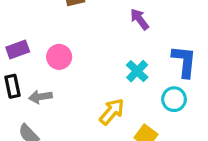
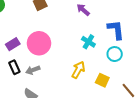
pink circle: (59, 57) -> (39, 43), size x1.5

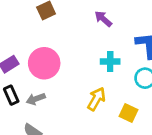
cyan cross: (88, 42) -> (110, 62), turned -32

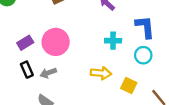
yellow arrow: (96, 99) -> (101, 73), turned 66

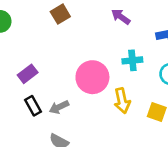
pink circle: (56, 42) -> (92, 77), moved
yellow arrow: (101, 73) -> (122, 101), turned 78

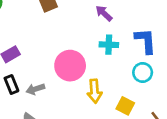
cyan cross: (132, 60) -> (109, 45), moved

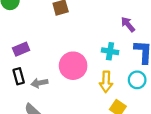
purple arrow: (104, 13) -> (128, 24), moved
yellow arrow: (95, 91) -> (106, 82), moved

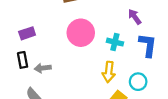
pink circle: (73, 66) -> (81, 33), moved
cyan circle: (137, 80) -> (138, 82), moved

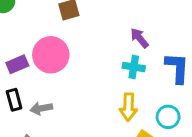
purple arrow: (135, 17) -> (139, 38), moved
pink circle: (81, 33) -> (51, 55), moved

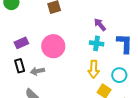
pink circle: (51, 55) -> (53, 46), moved

